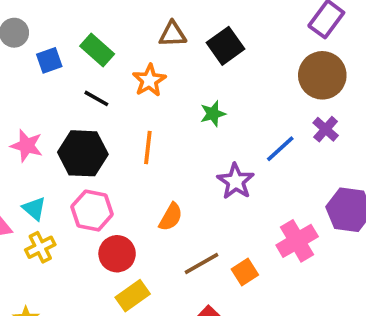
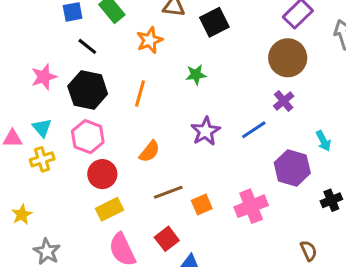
black line: (96, 98) -> (87, 46), moved
pink star: (27, 146) -> (44, 77), turned 30
blue line: (280, 149) -> (254, 130), moved
pink cross: (297, 241) -> (251, 206), moved

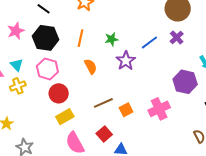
green star: (196, 75) -> (112, 39), moved
blue line: (254, 130) -> (149, 43), moved
orange semicircle: (150, 151) -> (91, 66), moved, turned -63

